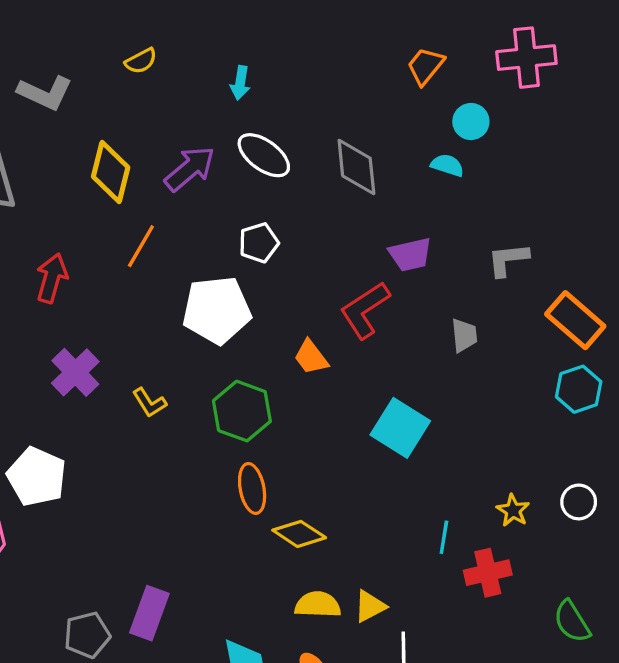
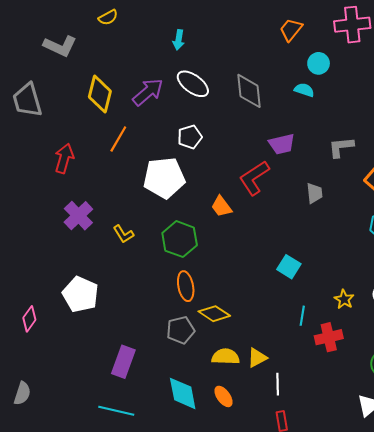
yellow semicircle: (141, 61) -> (108, 17), moved
cyan square: (400, 428) -> (289, 267), moved, size x0.7
white pentagon: (37, 477) -> (80, 294), moved
gray pentagon: (87, 635) -> (181, 330), moved

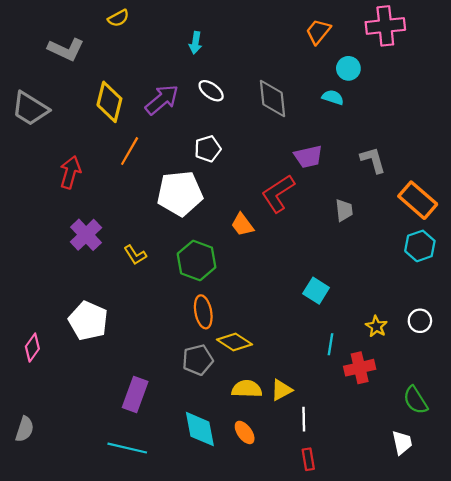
white ellipse: (193, 84) -> (211, 91), size x0.7
gray trapezoid: (27, 100) -> (30, 109), turned -42
gray L-shape: (341, 147) -> (373, 160), turned 80

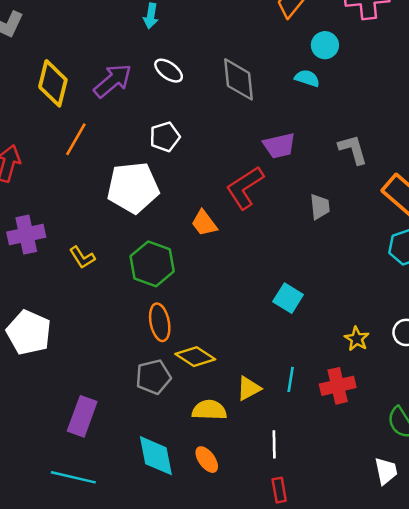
purple cross: (86, 235) -> (26, 235), turned 32
cyan line: (331, 344) -> (291, 379), moved
yellow triangle: (281, 390) -> (249, 388), moved

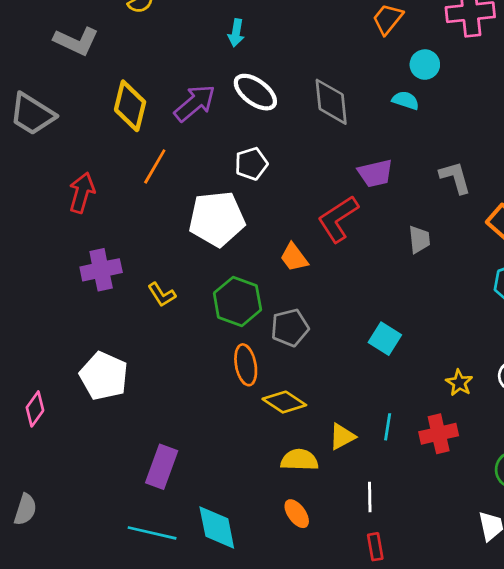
white ellipse: (169, 71) -> (255, 92), size x1.4
gray pentagon: (153, 377) -> (290, 328), moved
cyan diamond: (156, 456) -> (217, 527), moved

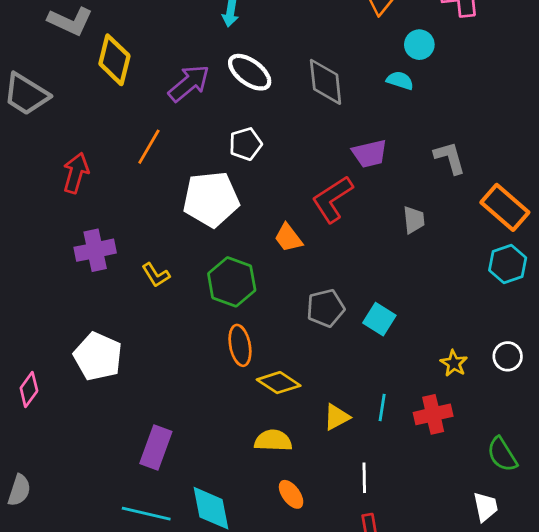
yellow diamond: (130, 106) -> (114, 60), moved
gray pentagon: (290, 328) -> (326, 308), moved
yellow semicircle: (299, 460) -> (273, 441), moved

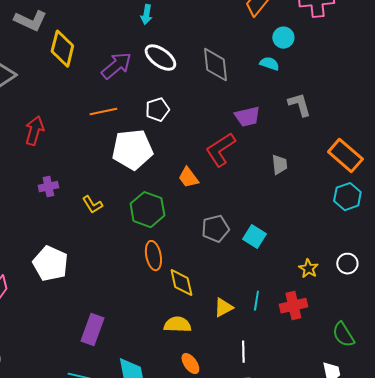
orange line: (149, 147) -> (103, 112), moved, turned 48
gray L-shape: (450, 158) -> (299, 105), moved
purple cross: (95, 250) -> (48, 187), size x0.7
yellow diamond: (279, 383) -> (181, 283), turned 44

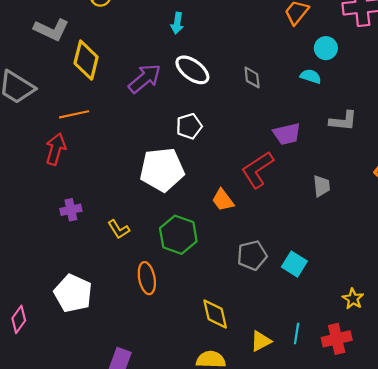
gray diamond: (215, 65) -> (252, 77), size x0.6
gray L-shape: (299, 105) -> (343, 121), turned 112
orange line: (103, 112) -> (74, 114), moved
orange ellipse: (153, 256) -> (147, 278), moved

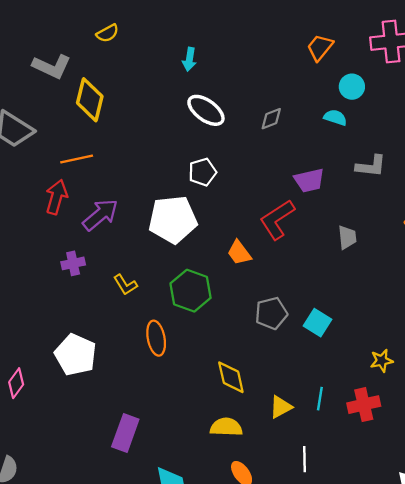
gray diamond: (252, 77) -> (271, 119), turned 75
purple arrow: (145, 79) -> (100, 215), moved
yellow star: (353, 299) -> (382, 361), turned 30

